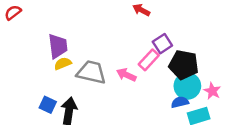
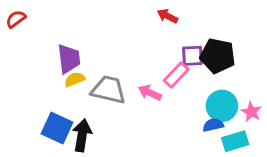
purple square: (162, 44) -> (192, 56), turned 30
black pentagon: (184, 65) -> (218, 56), moved
blue square: (48, 105) -> (57, 128), size x1.5

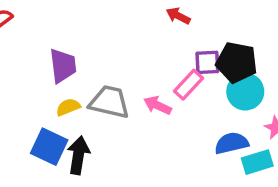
yellow semicircle: (75, 79) -> (68, 107), moved
cyan circle: (222, 106) -> (245, 92), moved
blue semicircle: (213, 125) -> (232, 143), size x1.4

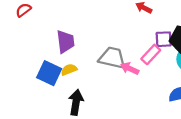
gray trapezoid: (109, 102) -> (112, 58), moved
blue square: (49, 147) -> (49, 73), moved

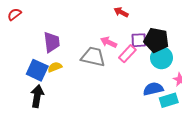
pink arrow: (130, 68) -> (109, 42), moved
black arrow: (76, 102) -> (37, 96), moved

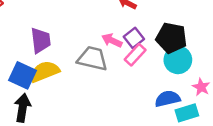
purple square: (139, 40) -> (134, 38), moved, turned -35
yellow semicircle: (55, 67) -> (45, 72), size x1.6

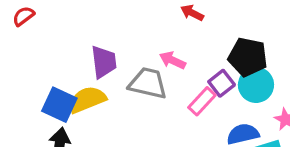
purple square: (134, 38) -> (222, 83), moved
purple trapezoid: (41, 40) -> (104, 62), moved
pink rectangle: (135, 55) -> (202, 101), moved

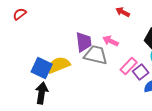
purple trapezoid: (104, 62) -> (84, 42), moved
purple square: (222, 83) -> (141, 72), moved

